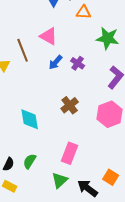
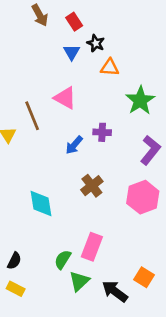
green star: (108, 38) -> (140, 100), turned 30
blue arrow: (56, 62) -> (74, 145), moved
purple cross: (78, 63) -> (102, 132), turned -32
green semicircle: (30, 161) -> (63, 259), moved

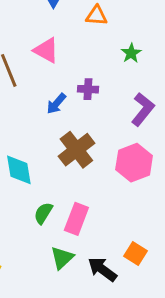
green star: (140, 100) -> (131, 53), size x0.6
brown cross: (92, 186) -> (76, 150), size x1.4
green semicircle: (63, 259) -> (43, 213), moved

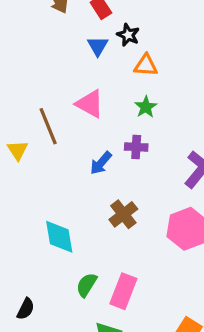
green star: (131, 53) -> (146, 107), moved
brown cross: (76, 150) -> (123, 214), size x0.7

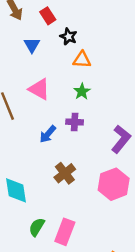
blue triangle: (98, 46) -> (32, 45), moved

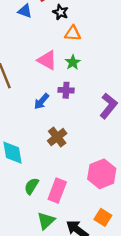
blue triangle: (32, 45) -> (25, 11), moved, turned -40
pink triangle: (39, 89) -> (47, 60), moved
pink hexagon: (114, 184) -> (102, 174), moved

